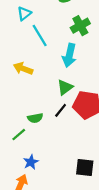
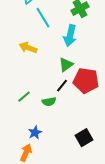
green semicircle: (35, 118) -> (49, 102), moved
green line: (19, 135) -> (24, 97), moved
black square: (85, 168) -> (84, 138), turned -36

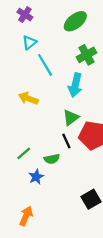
black line: (62, 86) -> (66, 141), turned -64
blue star: (35, 133) -> (36, 177), moved

